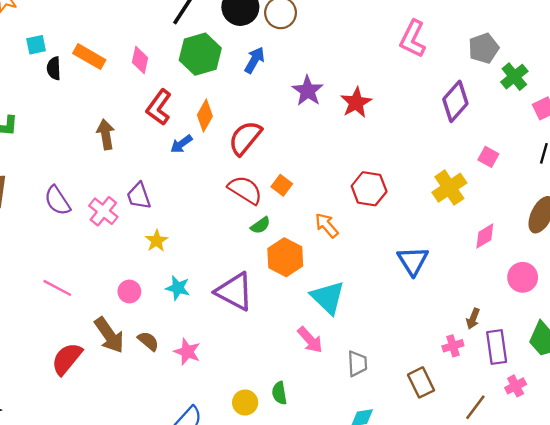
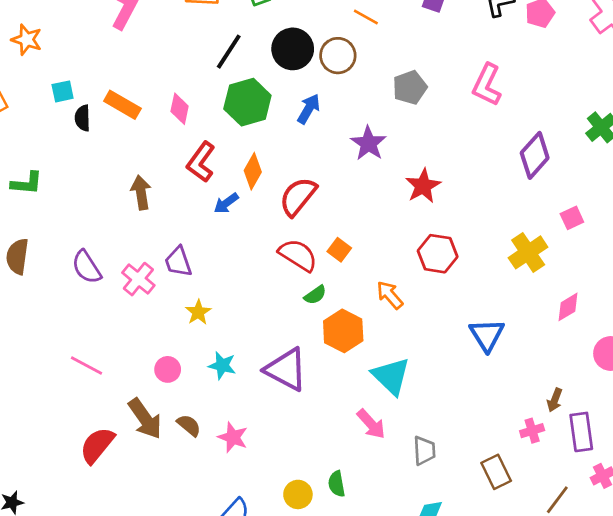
gray pentagon: (484, 48) -> (410, 87), moved
red star: (356, 103) -> (423, 186), moved
pink square: (488, 157) -> (572, 218), turned 36

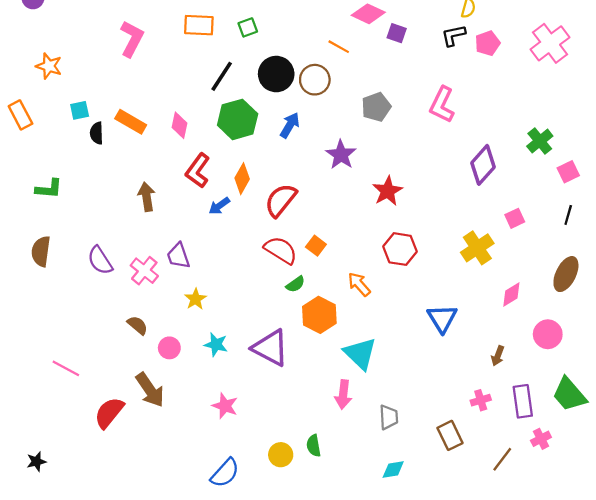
pink line: (87, 365) -> (66, 368), moved
brown arrow: (555, 400) -> (498, 356), moved
pink arrow: (371, 424) -> (343, 394), turned 48
brown semicircle: (189, 425) -> (138, 325), moved

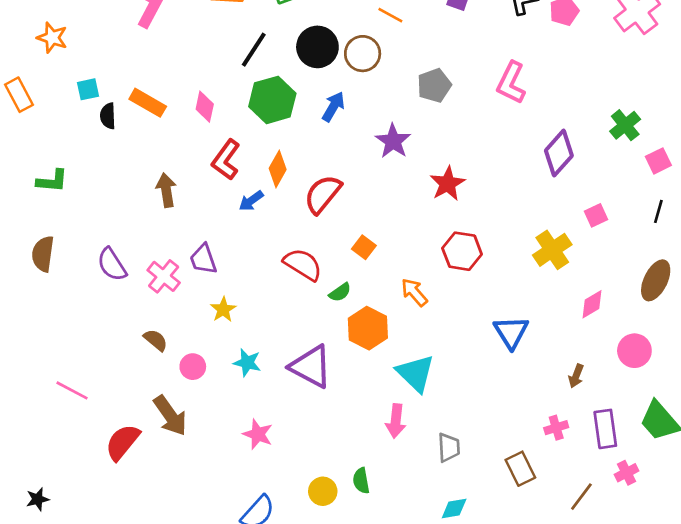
red semicircle: (281, 250) -> (303, 264), moved

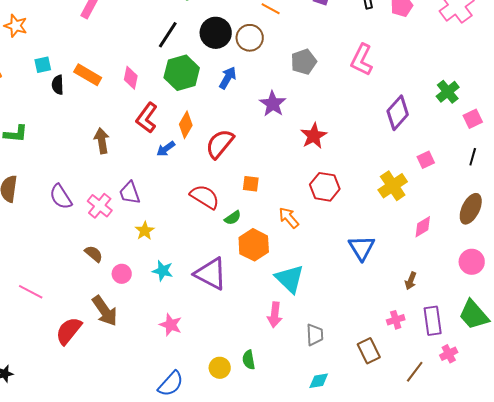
orange square: (364, 247) -> (251, 184), turned -30
pink circle: (634, 351) -> (472, 262), moved

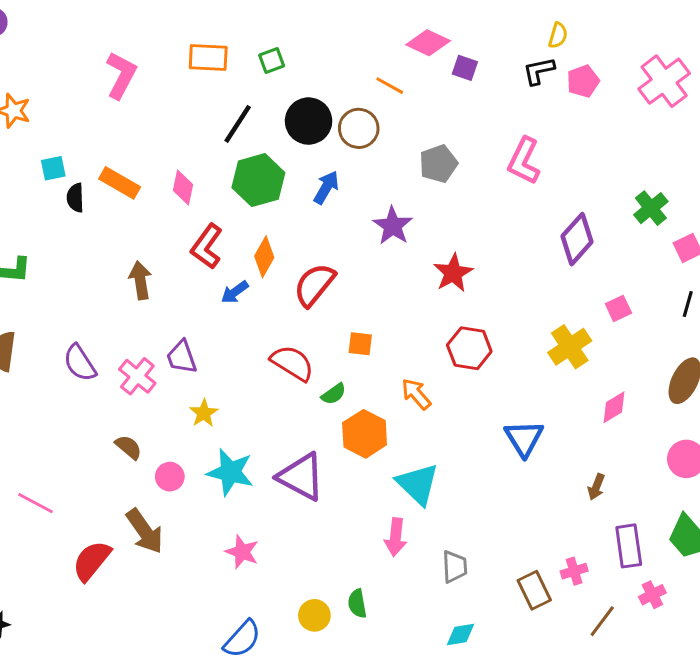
cyan star: (163, 271) -> (230, 472), size x1.5
pink cross: (396, 320) -> (574, 571), moved

